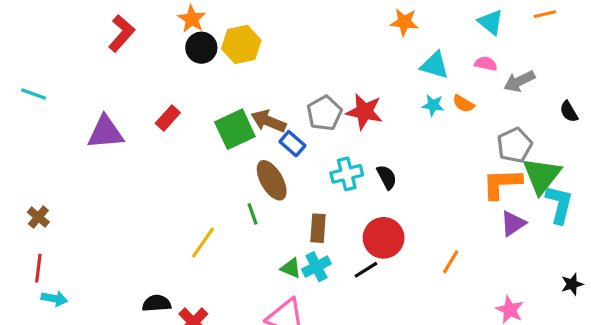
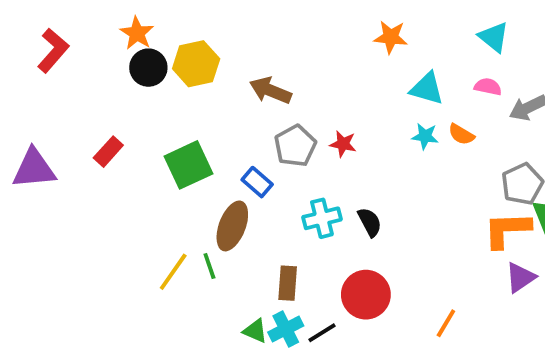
red star: (364, 112) -> (343, 144), size x0.6
brown arrow: (268, 121) -> (270, 90), moved
brown ellipse: (272, 180) -> (232, 226), turned 51
yellow line: (203, 243) -> (173, 272), moved
black line: (366, 270) -> (322, 333), moved

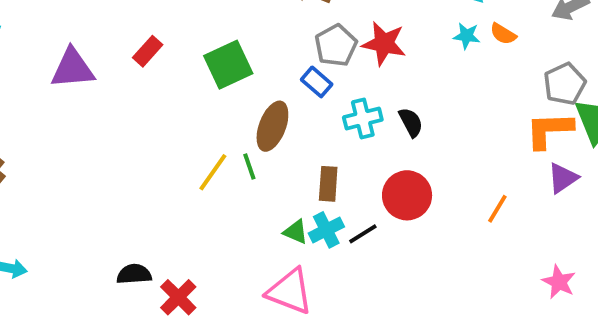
red star: (343, 144) -> (384, 44), size x1.6
blue rectangle: (257, 182) -> (317, 82), moved
orange line: (446, 323) -> (497, 209), moved

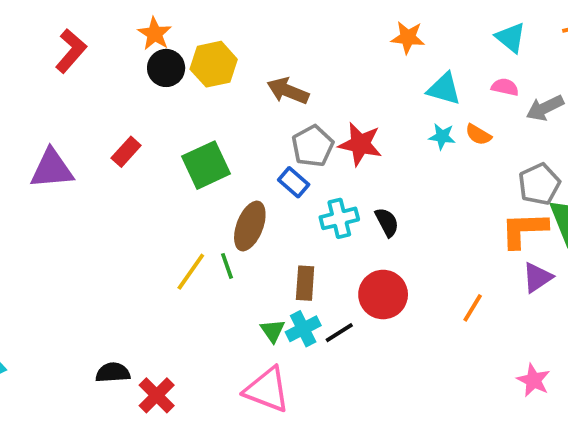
green triangle: (296, 232) -> (273, 331), turned 32

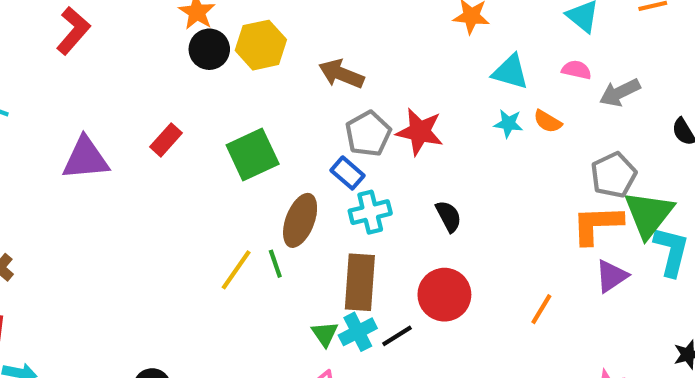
red L-shape: (71, 51) -> (73, 31), moved
cyan cross: (339, 218) -> (370, 212), moved
brown rectangle: (305, 283) -> (360, 282), size x1.5

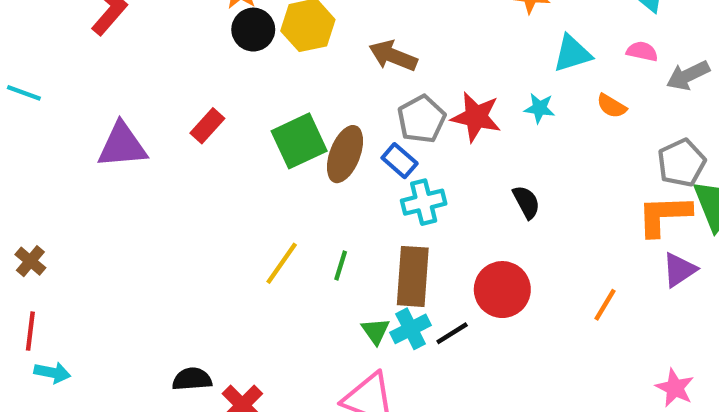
cyan triangle: (510, 72) -> (572, 54), turned -33
cyan star: (508, 123) -> (539, 108), moved
black semicircle: (449, 216) -> (526, 202), moved
brown ellipse: (300, 220) -> (345, 154), moved
green line: (275, 264) -> (341, 265), moved, turned 36

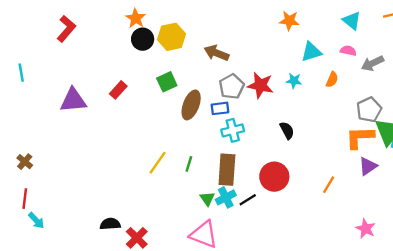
cyan line: (24, 93) -> (21, 73), turned 60
orange semicircle: (612, 106) -> (332, 80), turned -98
green square: (299, 141) -> (167, 82), moved, size x0.7
blue rectangle: (400, 161) -> (220, 108), turned -48
cyan arrow: (52, 373) -> (36, 221), turned 36

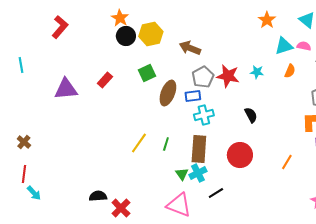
orange star: (289, 21) -> (267, 20), moved, turned 30
cyan triangle: (311, 52) -> (284, 46), moved
black line: (248, 200) -> (216, 193), moved

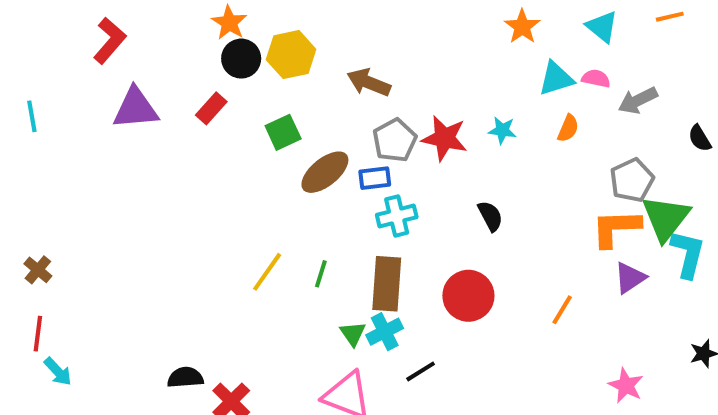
red rectangle: (105, 80) -> (211, 108), moved
purple triangle: (66, 89) -> (136, 108), moved
brown ellipse: (168, 93) -> (325, 172), turned 30

